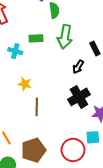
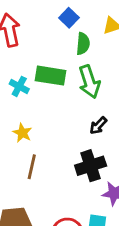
green arrow: (65, 37) -> (89, 82), turned -40
green rectangle: (36, 38) -> (51, 76), size x1.5

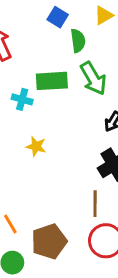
brown line: (32, 167) -> (95, 204), moved

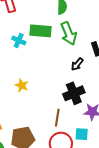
yellow star: (36, 146) -> (22, 85), moved

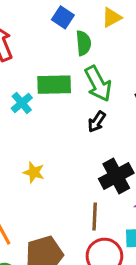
cyan cross: (19, 40) -> (22, 103), turned 32
black arrow: (77, 64) -> (97, 122), moved

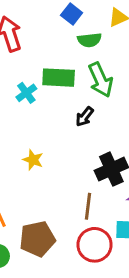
green semicircle: (83, 43) -> (89, 40), turned 85
black arrow: (97, 122) -> (85, 117), moved

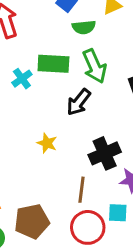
black arrow: (85, 117) -> (79, 102), size x1.4
yellow star: (33, 160) -> (47, 143), moved

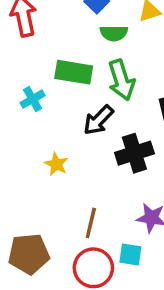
cyan cross: (22, 79) -> (33, 99), moved
black cross: (105, 153) -> (134, 153), moved

